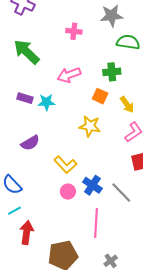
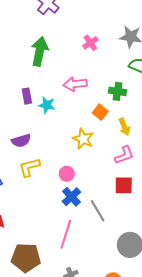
pink cross: (74, 31) -> (90, 43), turned 35
green arrow: (27, 52) -> (40, 51), turned 44
purple rectangle: (25, 98) -> (27, 96), turned 49
yellow L-shape: (65, 165) -> (29, 167), moved, turned 105
pink circle: (68, 192) -> (67, 174), moved

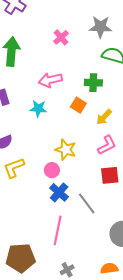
cyan star: (47, 105) -> (38, 109), moved
yellow arrow: (124, 127) -> (104, 117), turned 72
yellow star: (83, 139) -> (66, 150), moved

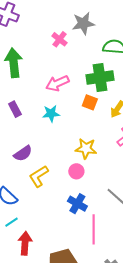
gray star: (100, 27) -> (83, 23), moved
green cross: (93, 83) -> (100, 77), size x1.5
blue cross: (59, 192) -> (77, 204), moved

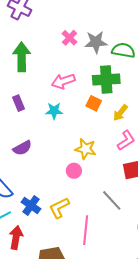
gray star: (83, 23) -> (96, 42), moved
yellow L-shape: (39, 176) -> (59, 208), moved
blue cross: (77, 204) -> (31, 205), moved

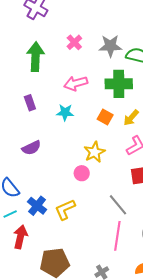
pink cross: (70, 38) -> (74, 42), moved
orange square: (94, 103) -> (105, 117), moved
yellow star: (86, 149) -> (94, 152), turned 30
pink line: (86, 230) -> (117, 236), moved

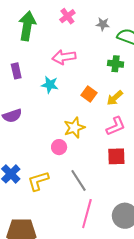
gray star: (110, 46) -> (103, 24), size x0.6
green cross: (119, 84) -> (116, 64), moved, size x0.6
gray line: (118, 205) -> (79, 180), moved

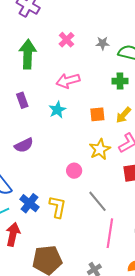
cyan star: (50, 85) -> (57, 110), turned -30
orange square: (89, 94) -> (97, 114), turned -35
yellow star: (74, 128) -> (100, 149), moved
yellow L-shape: (38, 181) -> (58, 207), turned 125

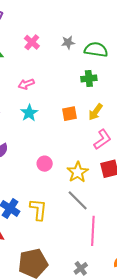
pink arrow: (68, 81) -> (26, 84), moved, size x0.7
yellow star: (100, 149) -> (78, 172), moved
pink circle: (74, 171) -> (45, 164), moved

